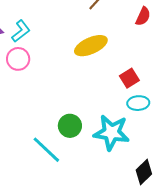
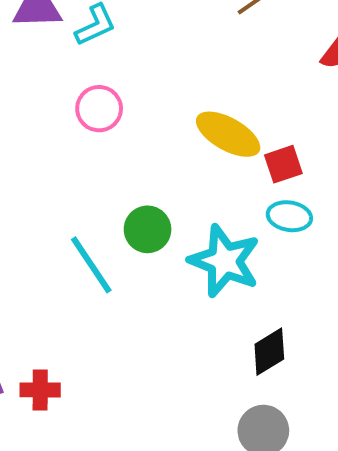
yellow ellipse: (91, 46) -> (228, 134), moved, turned 40
pink circle: (18, 59) -> (99, 109), moved

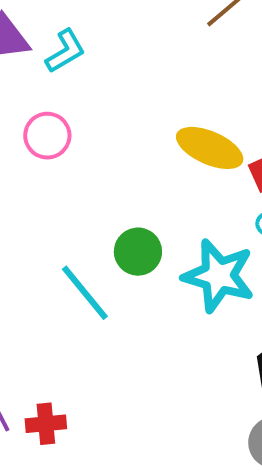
pink circle: (99, 109) -> (47, 136), moved

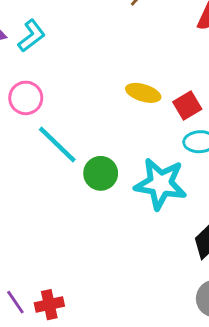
yellow ellipse: (210, 148) -> (143, 93), size x0.7
cyan line: (85, 293) -> (57, 144), moved

